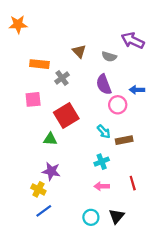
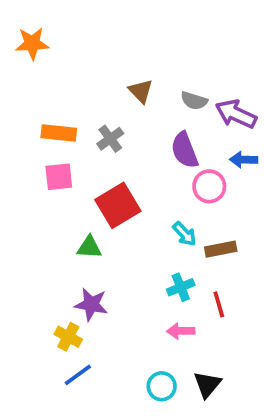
purple arrow: (133, 41) -> (236, 114), moved
orange rectangle: (39, 64) -> (59, 133), moved
red line: (133, 183) -> (219, 304), moved

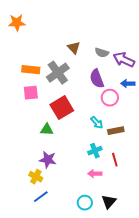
gray cross: (110, 139) -> (58, 73), size x1.6

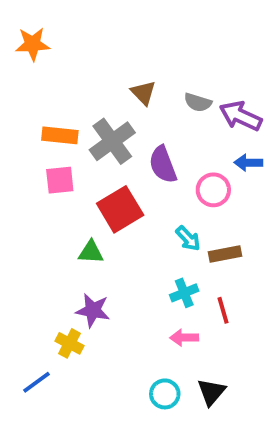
purple semicircle: (97, 79) -> (163, 165), moved
blue line: (41, 197) -> (36, 382), moved

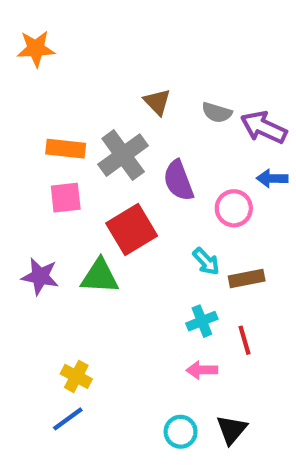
green triangle: (91, 252) -> (100, 276), size x1.4
purple star: (93, 310) -> (40, 276), moved
blue line: (36, 382) -> (68, 419), moved

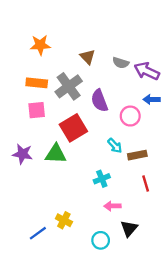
orange star: (36, 49) -> (40, 45), moved
cyan cross: (202, 321) -> (102, 179), moved
red line: (244, 340) -> (146, 183), moved
yellow cross: (76, 376) -> (64, 220), moved
black triangle: (232, 430) -> (129, 228), moved

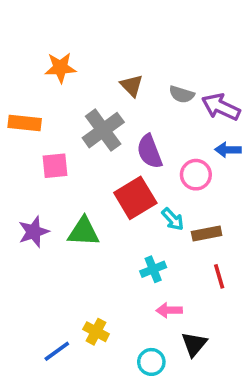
orange rectangle: (37, 83) -> (25, 123), moved
red square: (73, 128) -> (135, 198), moved
purple star: (22, 154) -> (34, 232), turned -30

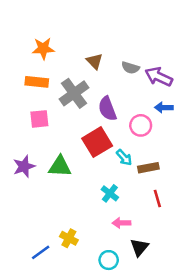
orange rectangle: (25, 123) -> (37, 82), moved
cyan cross: (153, 269) -> (110, 193), turned -30

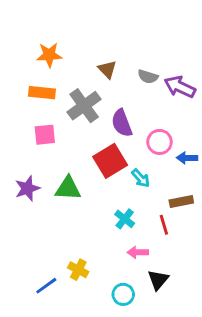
blue arrow: (164, 107) -> (187, 158), moved
brown rectangle: (148, 168) -> (181, 201), moved
red line: (157, 198) -> (164, 225), moved

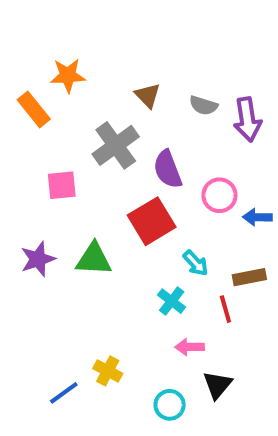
purple arrow: (180, 87) -> (247, 119), turned -124
orange rectangle: (42, 93) -> (34, 109), moved, turned 45
cyan arrow: (141, 178) -> (196, 263), moved

